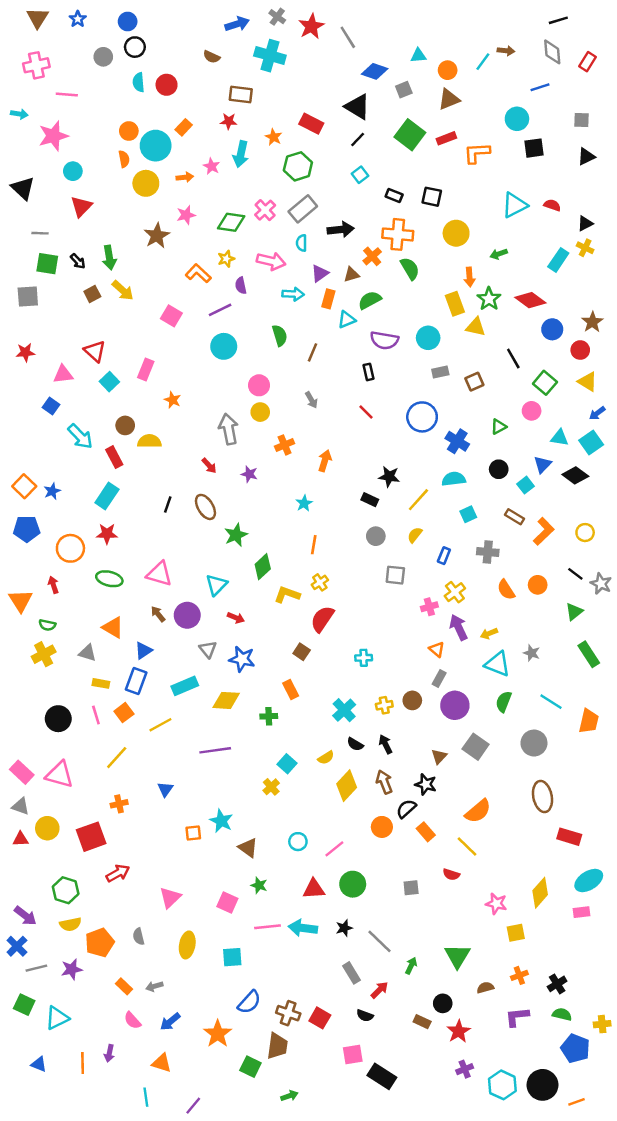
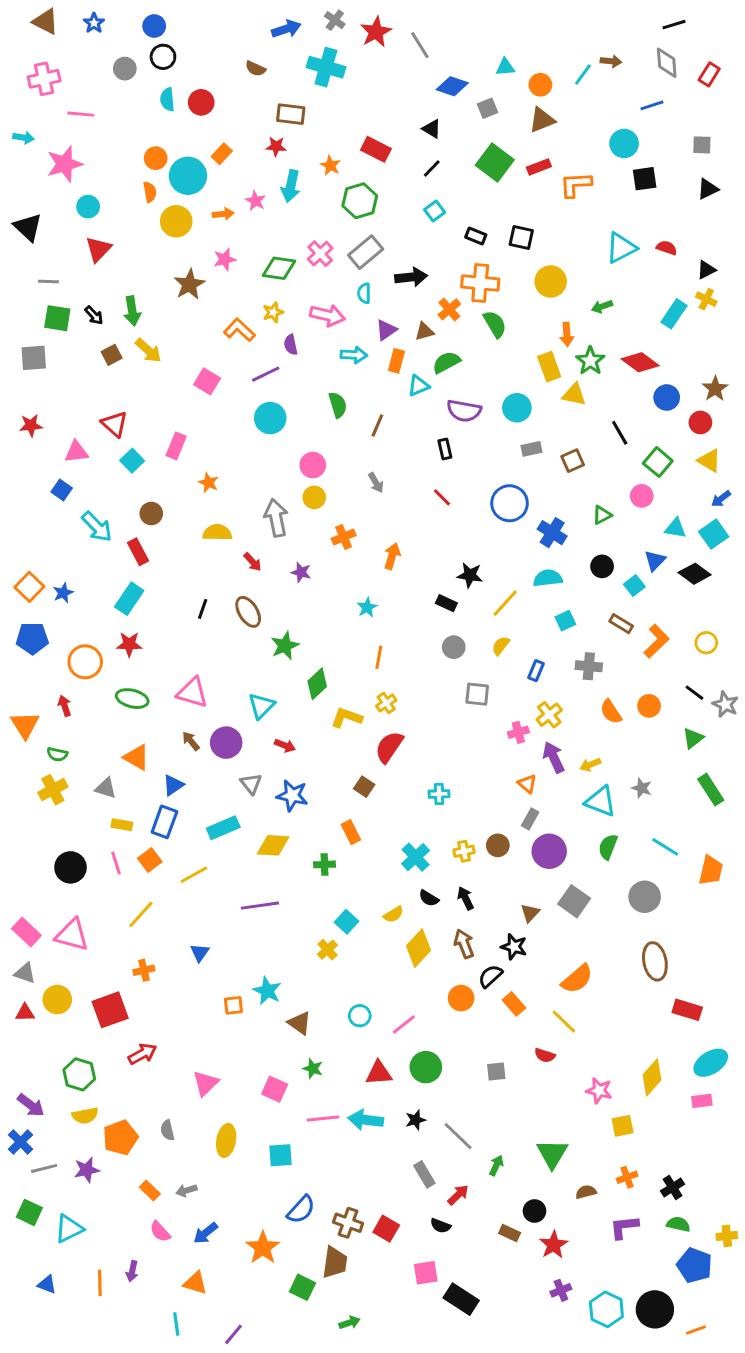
brown triangle: (38, 18) -> (46, 22), turned -35
black triangle: (358, 107) -> (432, 129), size x0.6
yellow semicircle: (150, 441) -> (217, 533), moved

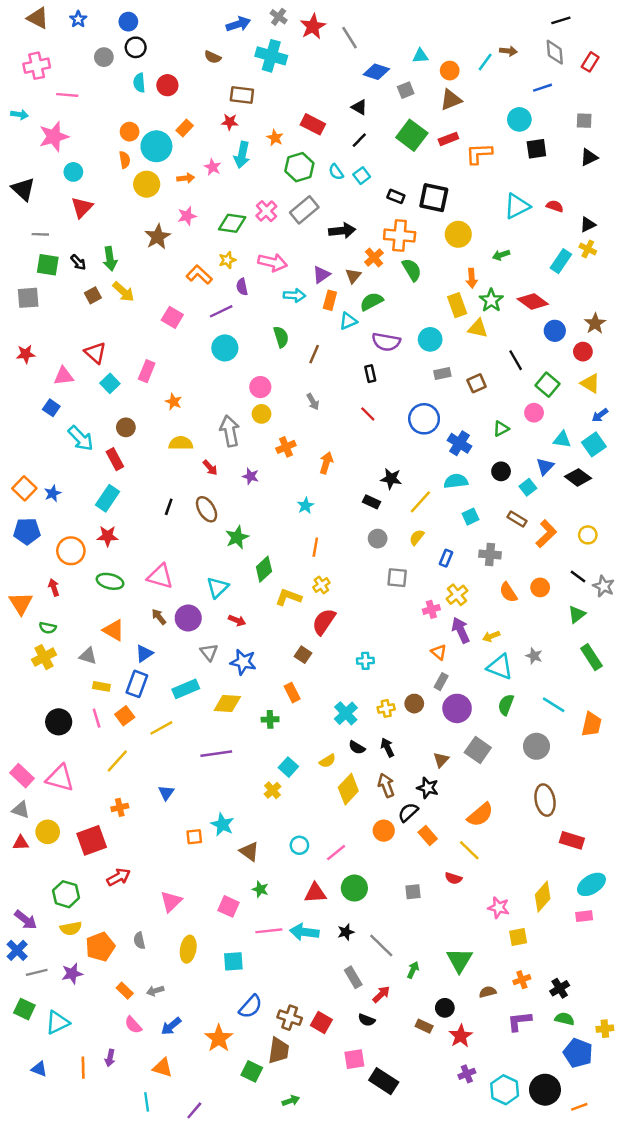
black square: (521, 237) -> (434, 198), size x1.4
cyan semicircle: (364, 293) -> (336, 172), moved, turned -35
brown triangle: (424, 331) -> (353, 276), turned -35

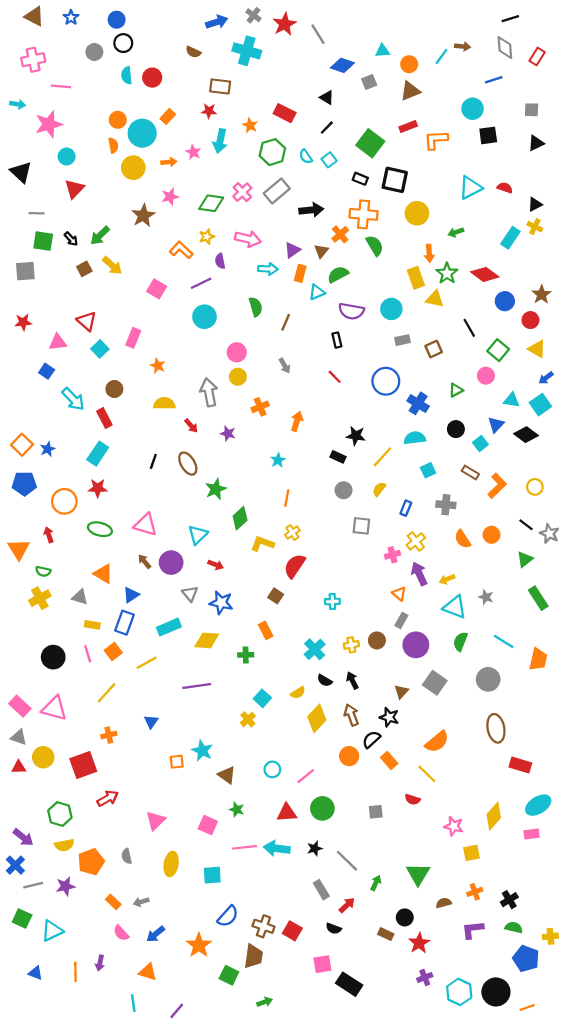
green square: (412, 135) -> (370, 143), moved
green arrow: (110, 259) -> (100, 236), turned 55

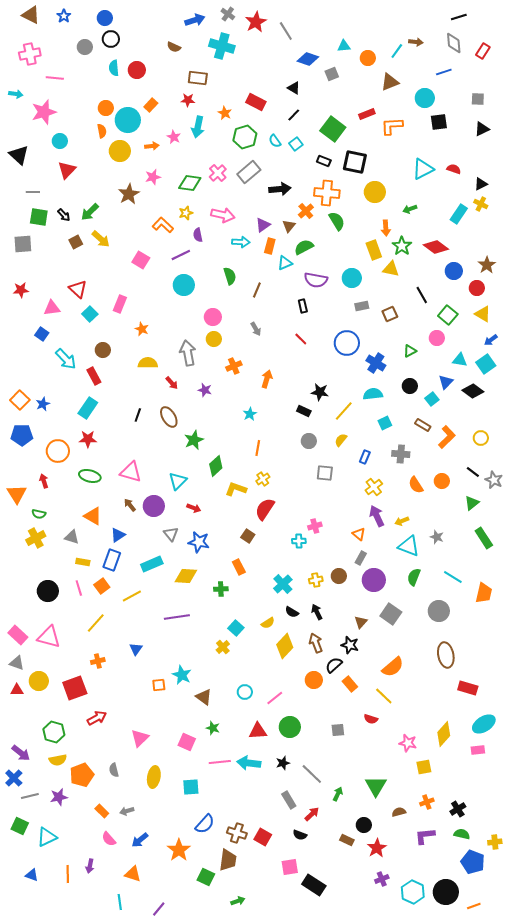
brown triangle: (410, 91) -> (390, 82), moved
pink cross: (392, 555) -> (315, 526), moved

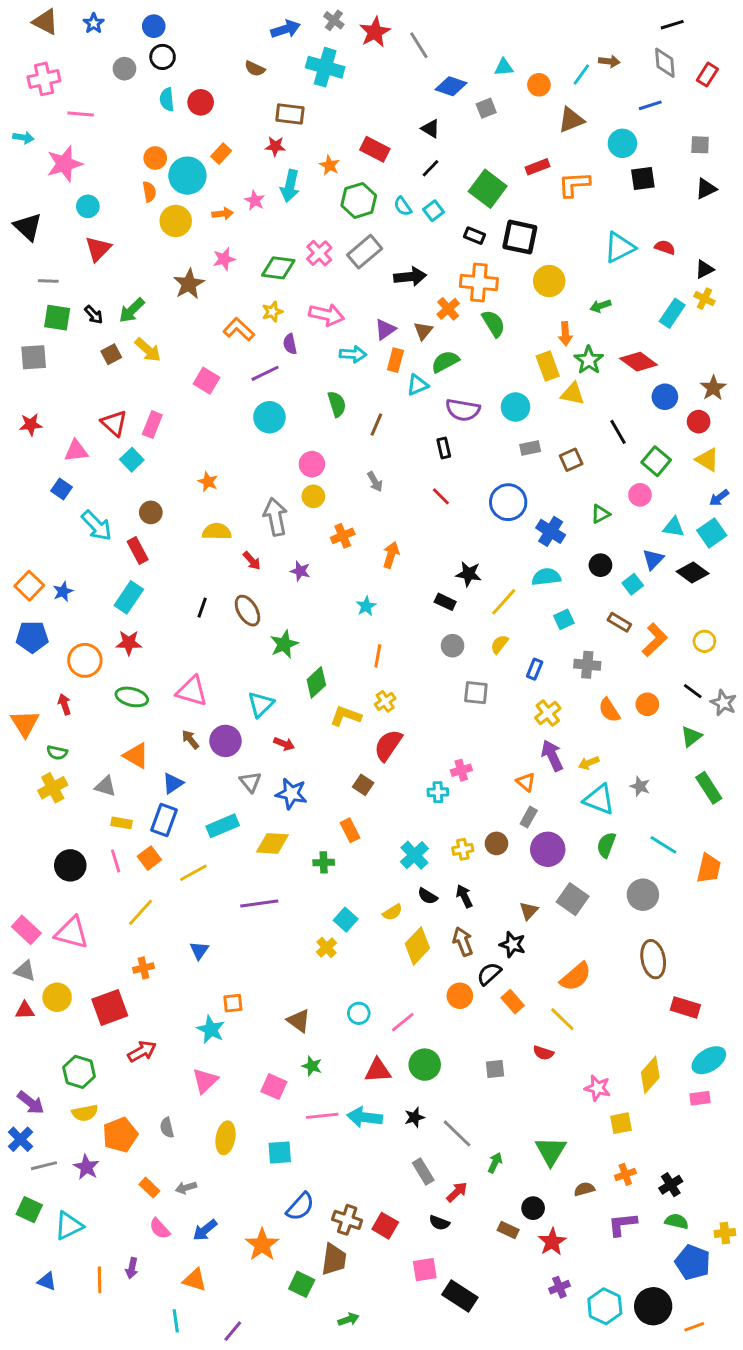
pink rectangle: (120, 304) -> (152, 425), moved
cyan star: (182, 675) -> (211, 1029), moved
purple star: (59, 797) -> (86, 1167), turned -30

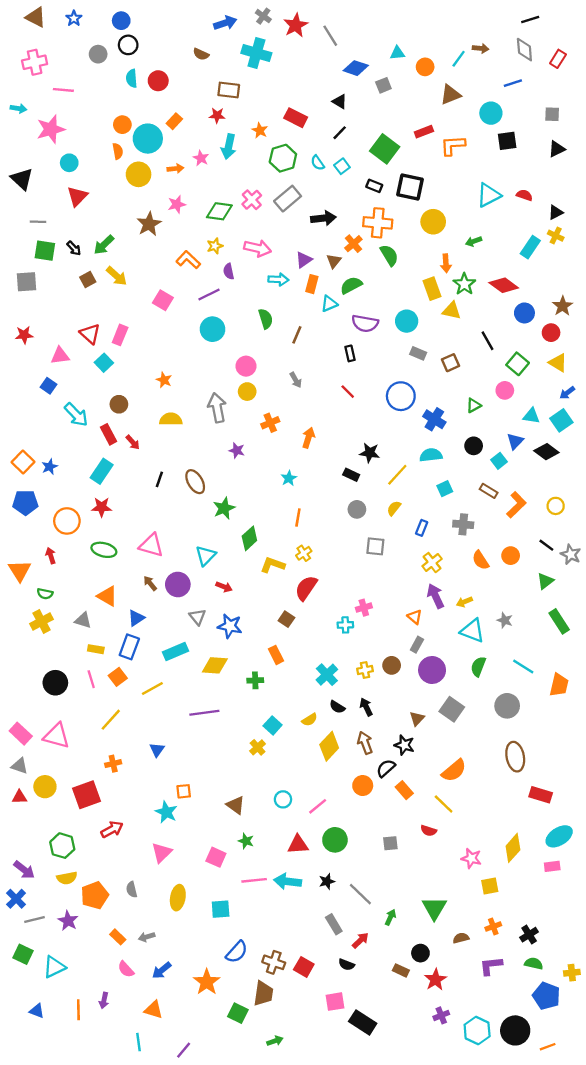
gray rectangle: (530, 448) -> (418, 353), turned 35
red arrow: (252, 561) -> (133, 442), moved

